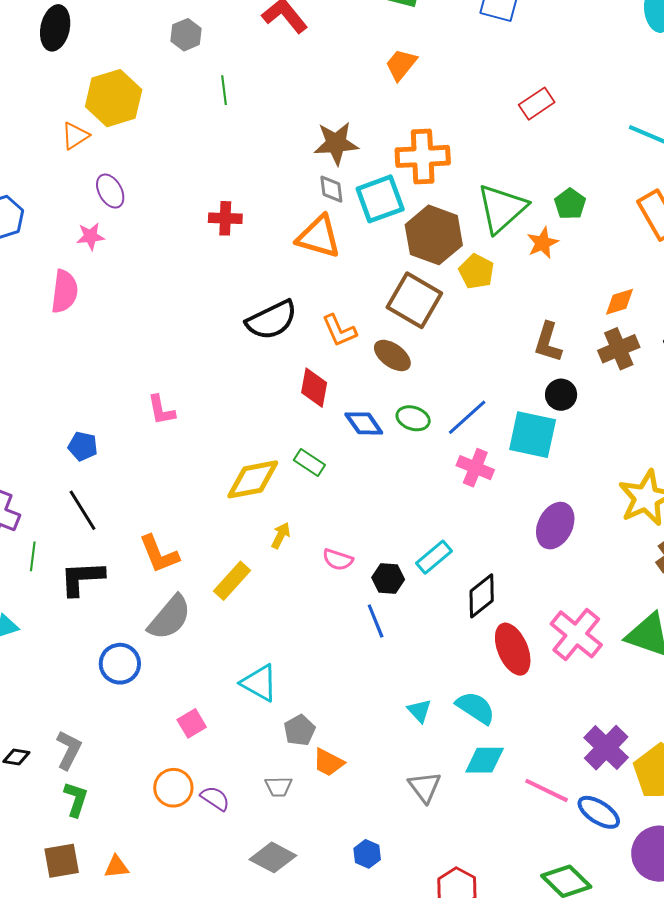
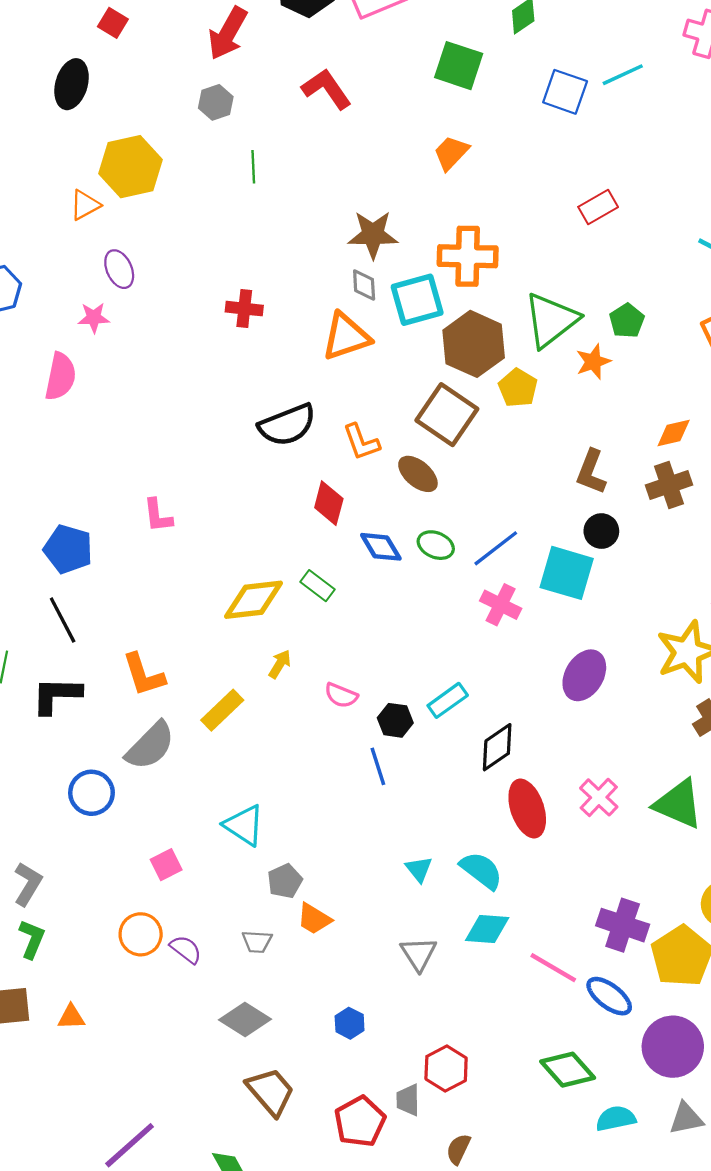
orange triangle: (319, 237) -> (346, 337), turned -39
blue pentagon: (83, 446) -> (68, 549), size x1.5
pink cross: (576, 634) -> (599, 797), size x0.7
purple cross: (606, 748) -> (623, 925), turned -30

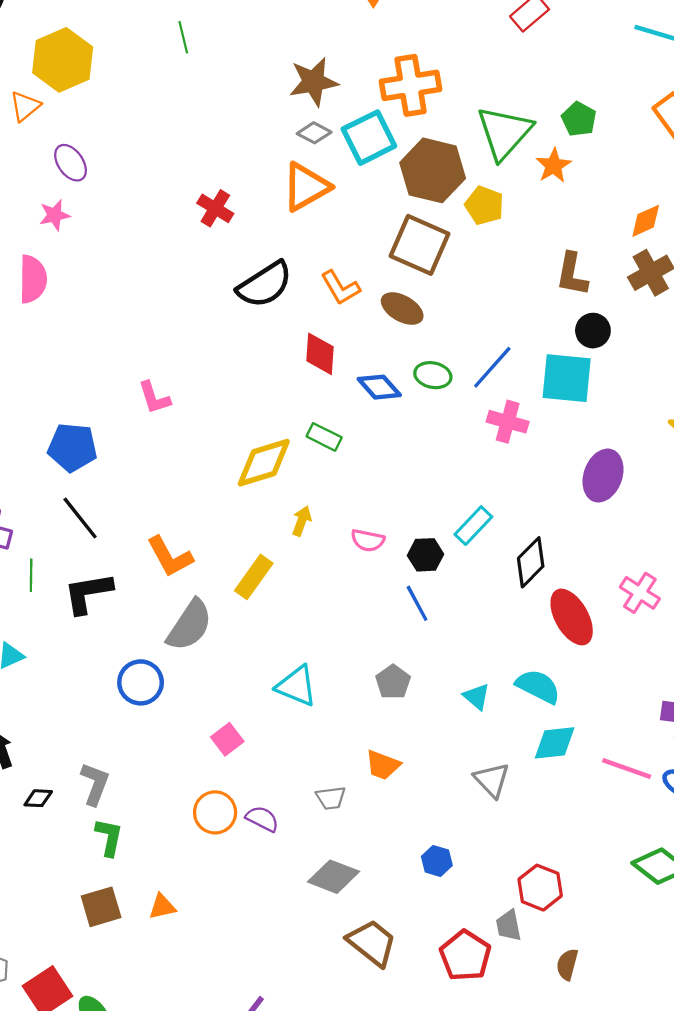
gray diamond: (364, 285) -> (314, 133), turned -48
red cross: (244, 309) -> (215, 208), moved, turned 36
gray pentagon: (285, 881) -> (393, 682), moved

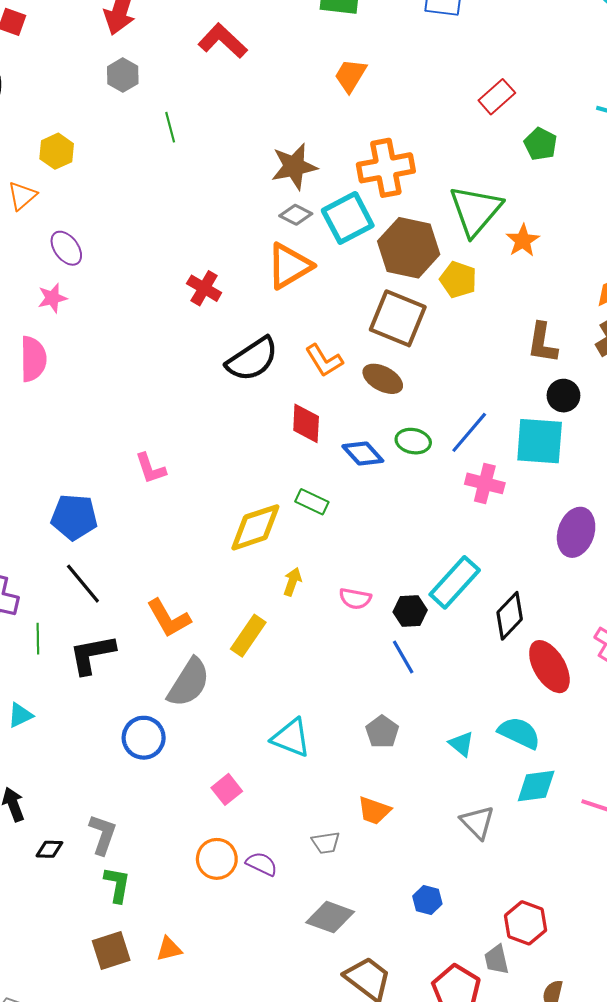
yellow hexagon: (63, 60) -> (57, 151), size x0.6
green pentagon: (579, 119) -> (540, 144), moved
cyan rectangle: (473, 526) -> (455, 582), size x1.4

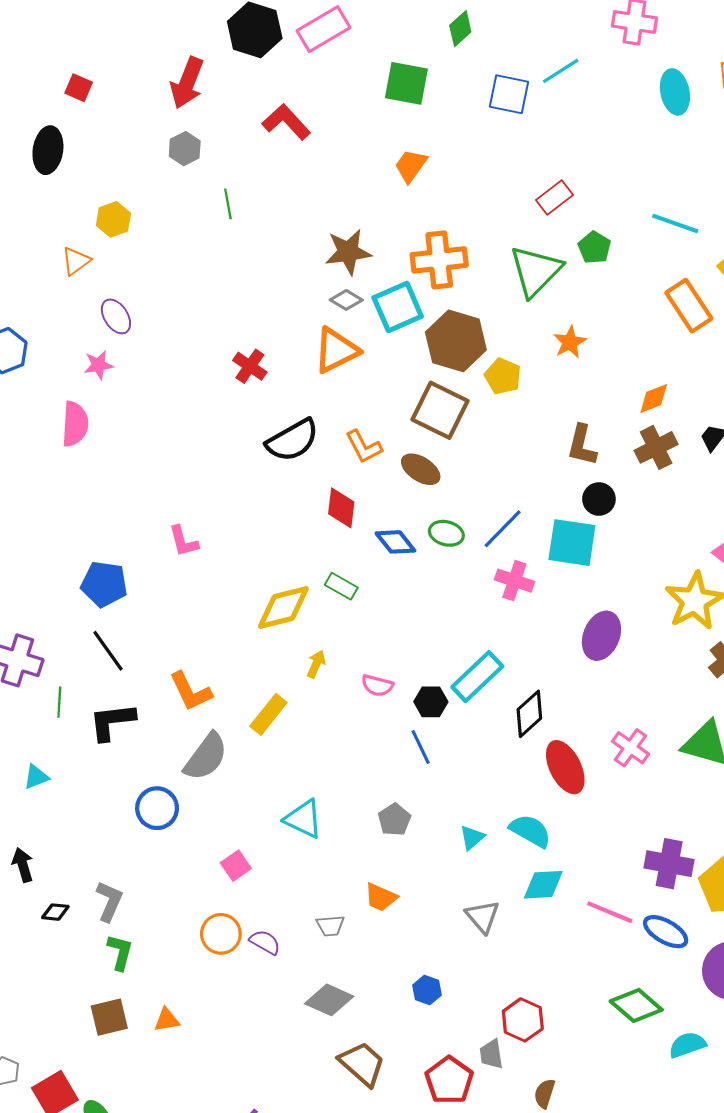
green triangle: (475, 210) -> (536, 271), moved
cyan triangle: (461, 744) -> (472, 837), turned 36

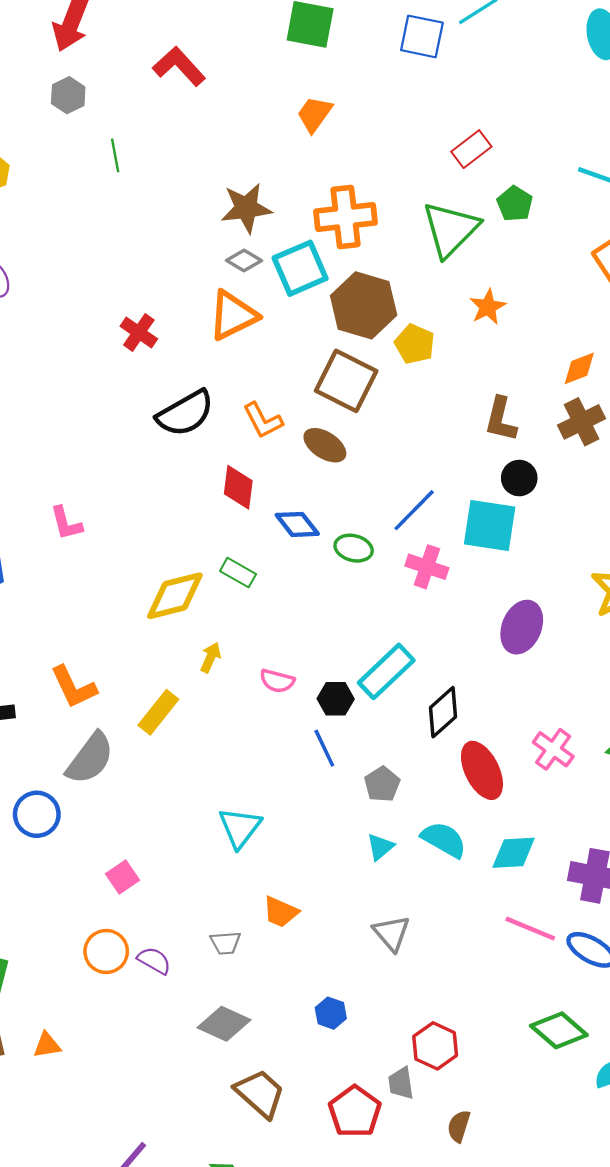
green ellipse: (446, 533) -> (354, 548), moved
cyan triangle: (304, 819) -> (240, 828), moved, turned 42
gray pentagon: (394, 820) -> (382, 784), moved
cyan diamond: (543, 885) -> (514, 853), moved

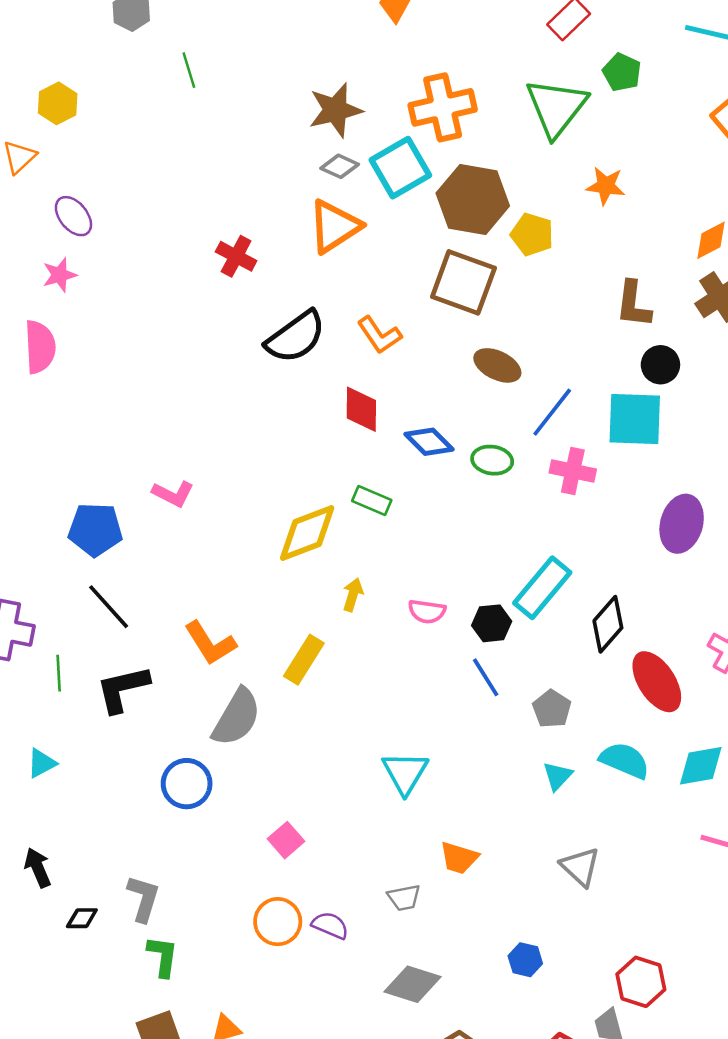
orange star: (488, 307) -> (606, 186), turned -30
brown ellipse: (325, 445) -> (497, 365), moved
pink L-shape: (66, 523) -> (173, 494), moved, turned -42

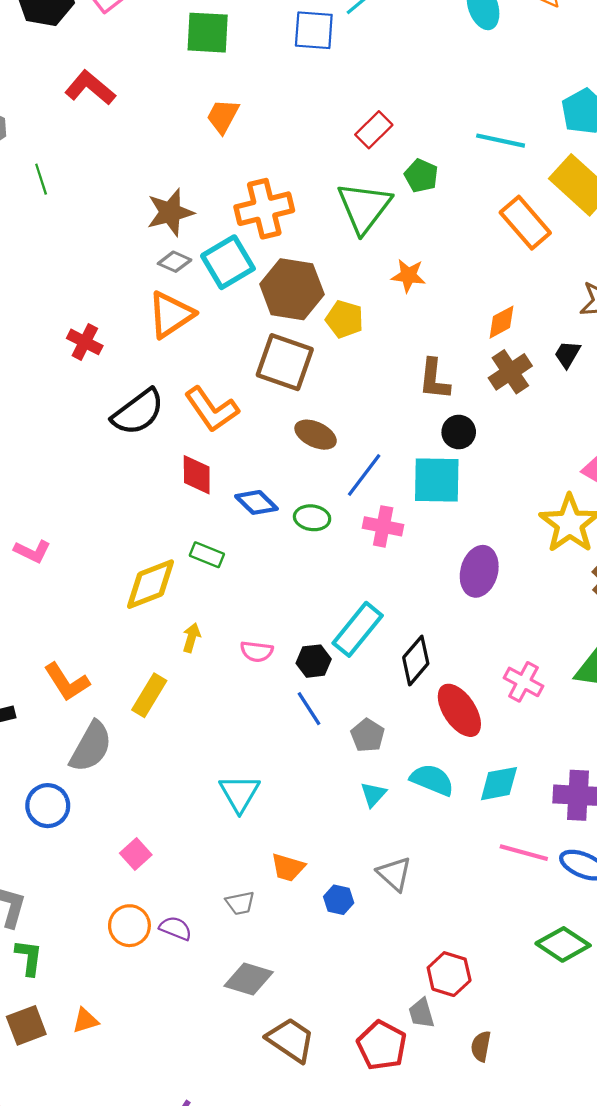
orange L-shape: (379, 335) -> (212, 409), size x1.4
blue hexagon: (525, 960) -> (339, 900), moved

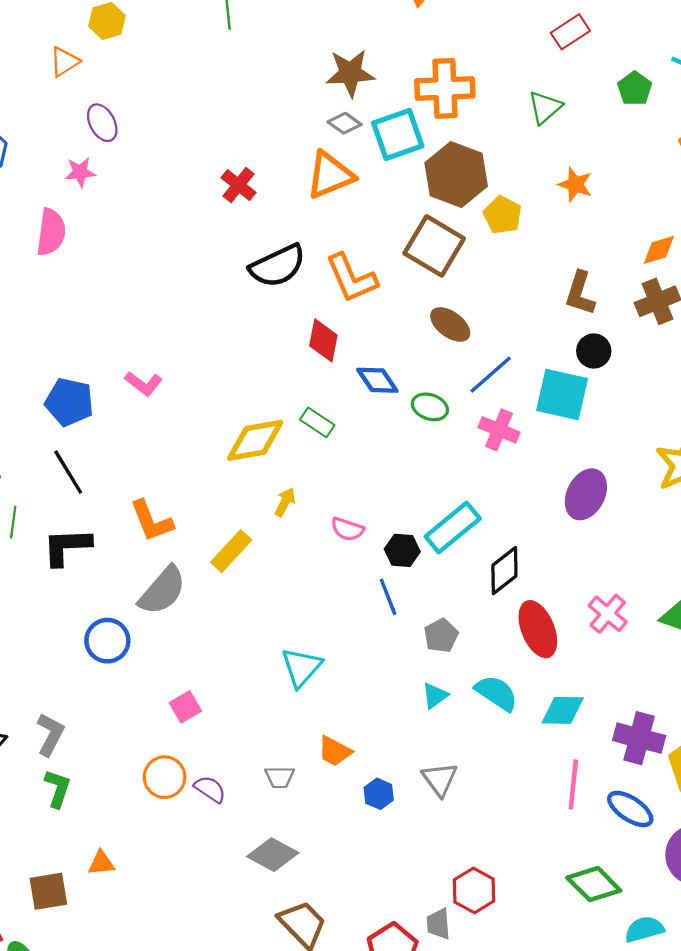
green pentagon: (421, 176) -> (635, 89), moved
green triangle: (364, 207) -> (545, 107), size x0.6
pink line: (524, 853) -> (573, 784), turned 69
brown square: (26, 1025) -> (48, 891), moved

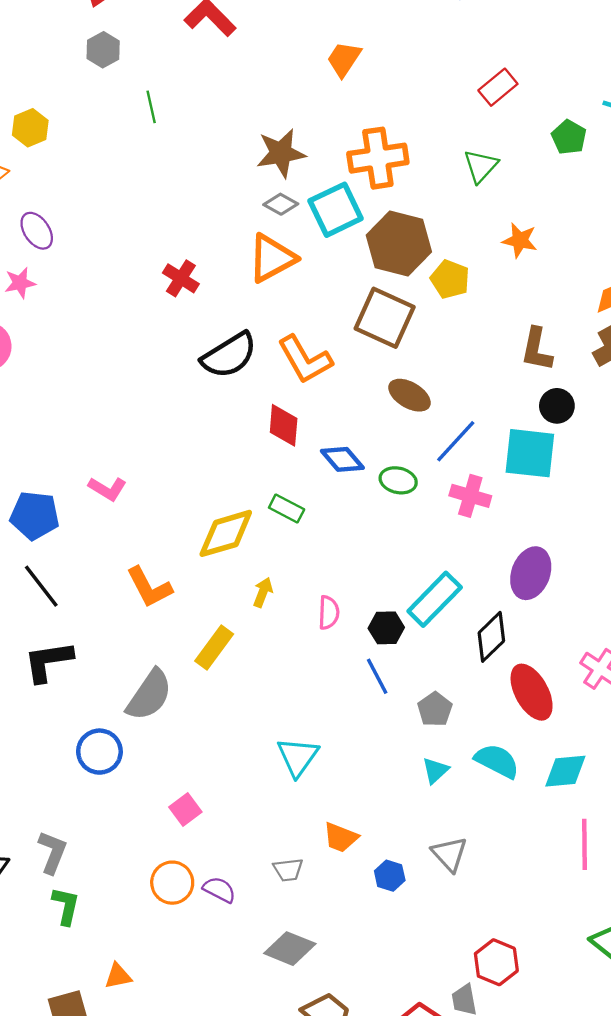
purple ellipse: (586, 494) -> (531, 573), moved
orange L-shape: (151, 521) -> (149, 587), moved
pink semicircle: (347, 529) -> (329, 613), turned -100

